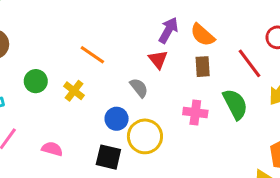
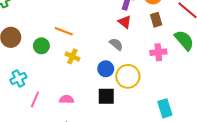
orange line: (92, 55) -> (64, 31), moved
green circle: (36, 81) -> (41, 46), moved

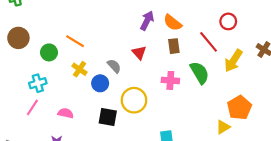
red triangle: (125, 22) -> (139, 53), moved
gray semicircle: (116, 44) -> (114, 66), moved
blue circle: (106, 69) -> (100, 83), moved
cyan cross: (18, 78) -> (38, 83), moved

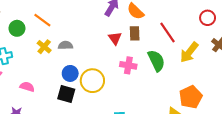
red circle: (228, 21) -> (208, 18), moved
red triangle: (139, 53) -> (115, 38), moved
gray semicircle: (114, 66) -> (65, 45), moved, turned -56
blue circle: (100, 83) -> (70, 73), moved

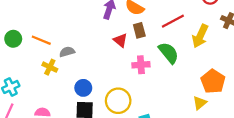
green circle: (17, 28) -> (13, 39), moved
red line: (168, 33) -> (173, 21), turned -70
gray semicircle: (65, 45) -> (67, 52), moved
yellow circle: (92, 81) -> (118, 101), moved

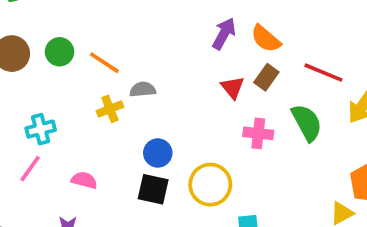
red line: (173, 21) -> (323, 73), turned 40
brown rectangle: (139, 30) -> (266, 77), turned 40
yellow cross: (50, 67) -> (110, 109), turned 32

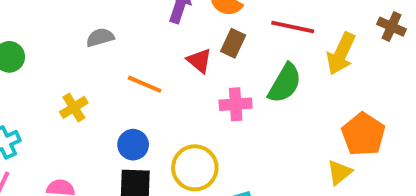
orange line: (104, 63) -> (145, 84), moved
gray semicircle: (143, 89) -> (100, 37), moved
green semicircle: (307, 123) -> (285, 83), turned 69

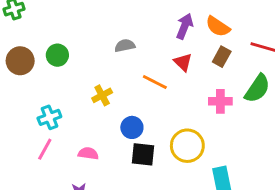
red triangle: (199, 61) -> (183, 62), moved
blue circle: (133, 145) -> (132, 127), moved

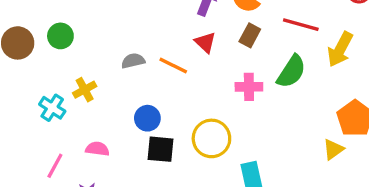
gray semicircle: (125, 46) -> (133, 61), moved
yellow cross: (102, 95) -> (85, 90), moved
cyan cross: (49, 117) -> (52, 108), turned -35
pink line: (45, 149) -> (55, 166), moved

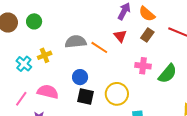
gray semicircle: (133, 61) -> (76, 42), size x1.5
green semicircle: (291, 72) -> (168, 74), moved
pink semicircle: (97, 149) -> (48, 92), size x1.5

